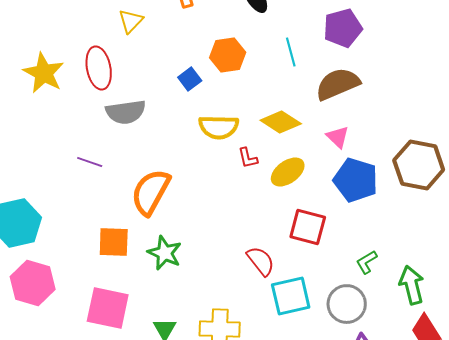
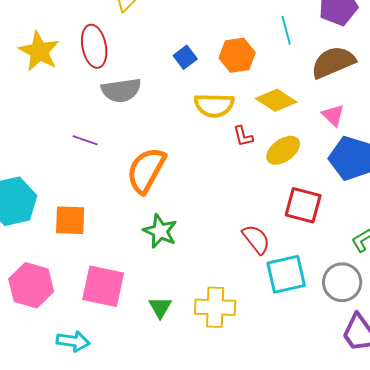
orange hexagon: (228, 55) -> (237, 55), moved
orange square: (114, 242) -> (70, 220), moved
pink hexagon: (33, 283) -> (31, 285), moved

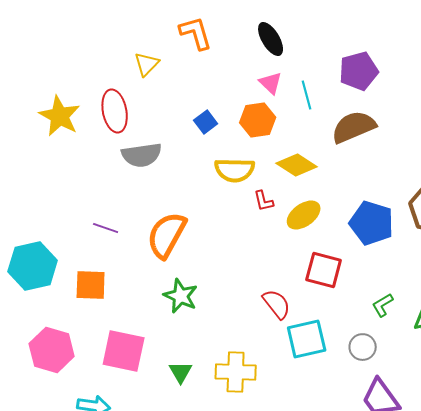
pink triangle: (333, 115) -> (271, 83), moved
purple line: (85, 140) -> (106, 228), moved
gray circle: (342, 282) -> (363, 347), size x0.7

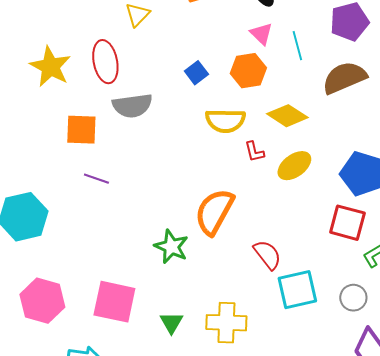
orange semicircle: (167, 235) -> (214, 212), moved
red square: (324, 270) -> (347, 223), moved
orange square: (91, 285) -> (81, 130), moved

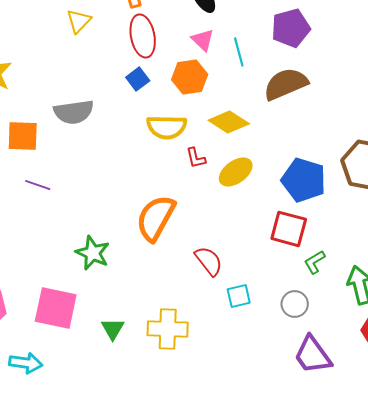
red ellipse: (105, 62) -> (143, 36), moved
green star: (171, 247) -> (93, 253), moved
cyan square: (297, 290) -> (239, 296), size x0.6

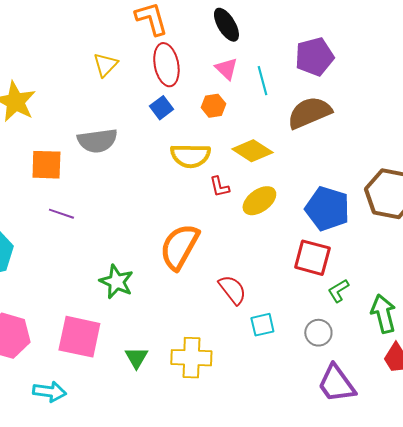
yellow triangle: (79, 21) -> (105, 65), moved
orange hexagon: (190, 77) -> (213, 106), size x0.7

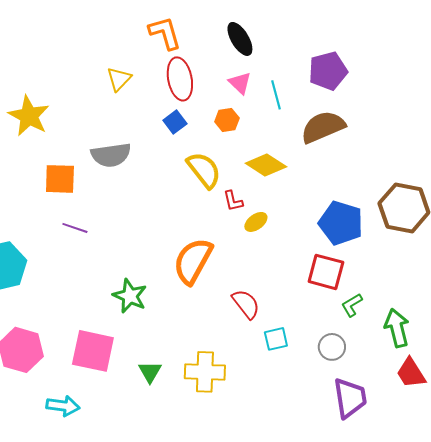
yellow semicircle: (190, 156) -> (204, 170), turned -129
yellow ellipse: (259, 201) -> (256, 222), moved, size x0.7
purple trapezoid: (336, 384) -> (350, 398), turned -153

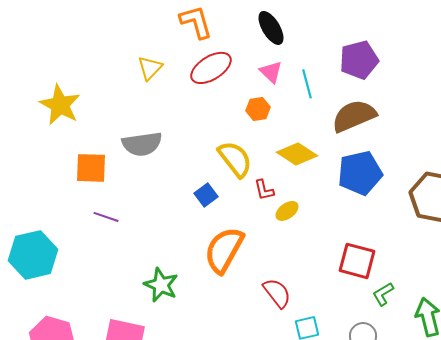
red ellipse: (180, 79) -> (211, 68), turned 69
blue square: (175, 122) -> (206, 195), moved
blue pentagon: (341, 223) -> (360, 173), moved, turned -30

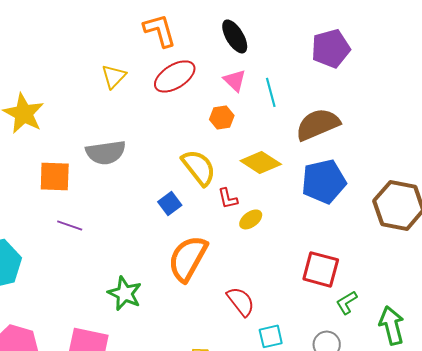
purple pentagon: (359, 60) -> (331, 48), moved

